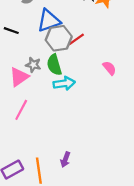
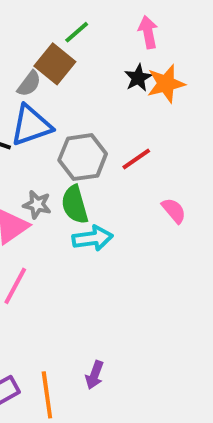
blue triangle: (49, 21) -> (31, 125), moved
red line: (76, 39) -> (136, 159), moved

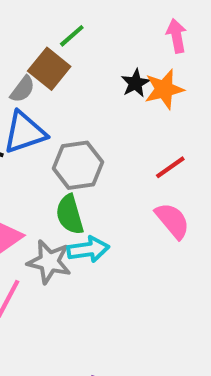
pink arrow: (148, 32) -> (176, 36), moved
red line: (136, 159) -> (170, 167), moved
gray star: (37, 205) -> (49, 262), moved, size x1.5
pink semicircle: (174, 211) -> (172, 221), size x1.4

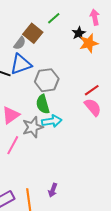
green line: (72, 36) -> (54, 18), moved
black star: (135, 83) -> (79, 33), moved
red line: (170, 167) -> (92, 90), moved
gray star: (49, 262) -> (33, 127), turned -30

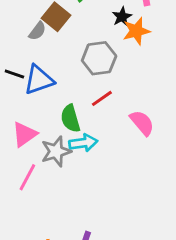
blue triangle: (21, 64) -> (39, 80), moved
gray hexagon: (47, 80) -> (99, 58), moved
red line: (92, 90) -> (102, 98), moved

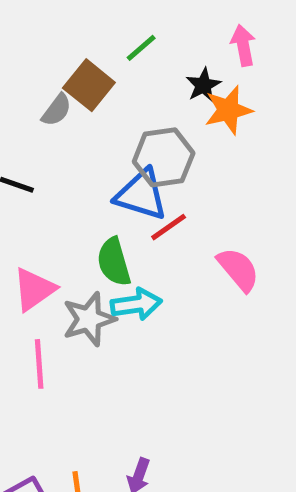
blue triangle: (39, 80) -> (141, 195), moved, turned 36
pink line: (27, 177) -> (39, 364), turned -32

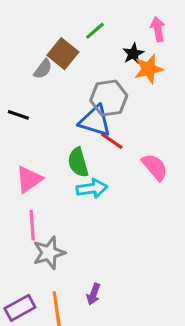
red line: (169, 227) -> (112, 141), turned 70
gray star: (89, 319) -> (49, 253), moved

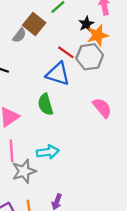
gray hexagon: (109, 98) -> (90, 57), moved
red line: (112, 141) -> (66, 52), moved
cyan arrow: (92, 188) -> (48, 152), moved

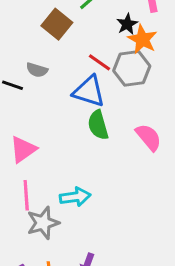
gray semicircle: (19, 35) -> (37, 70), moved, turned 70
orange star: (98, 35) -> (142, 39), turned -30
green semicircle: (45, 104) -> (98, 125), moved

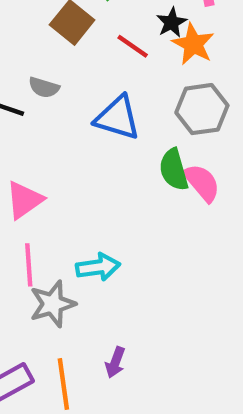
red line: (100, 62) -> (133, 46), moved
gray hexagon: (132, 68) -> (202, 109), moved
green semicircle: (98, 125) -> (174, 170), moved

